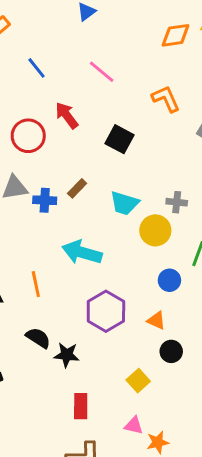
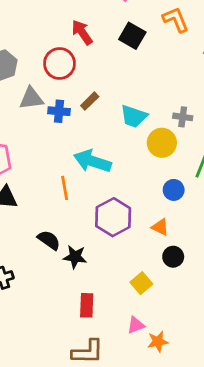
red circle: (28, 136) -> (60, 64), moved
black square: (119, 139) -> (132, 36), moved
orange line: (36, 284) -> (65, 188), moved
pink triangle: (134, 425) -> (136, 325), turned -36

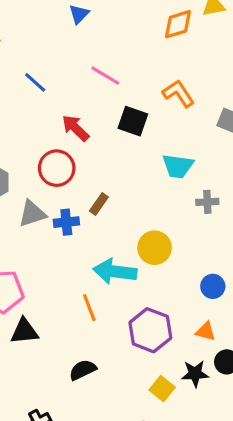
cyan trapezoid: (134, 116) -> (178, 166), moved
yellow circle: (162, 143) -> (155, 248), moved
black semicircle: (49, 240) -> (83, 370), turned -50
black star: (75, 257) -> (195, 374), moved
yellow square: (141, 283) -> (162, 389), moved

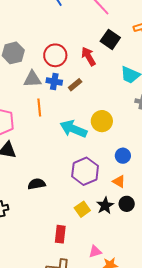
red arrow: (75, 128) -> (88, 56), moved
blue cross: (66, 222) -> (54, 81), moved
blue circle: (213, 286) -> (123, 156), moved
orange line: (89, 308) -> (39, 107), moved
black star: (195, 374) -> (105, 206), turned 30

